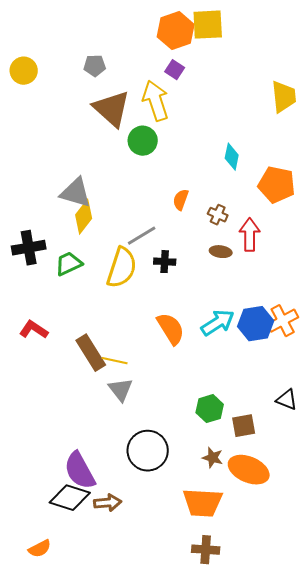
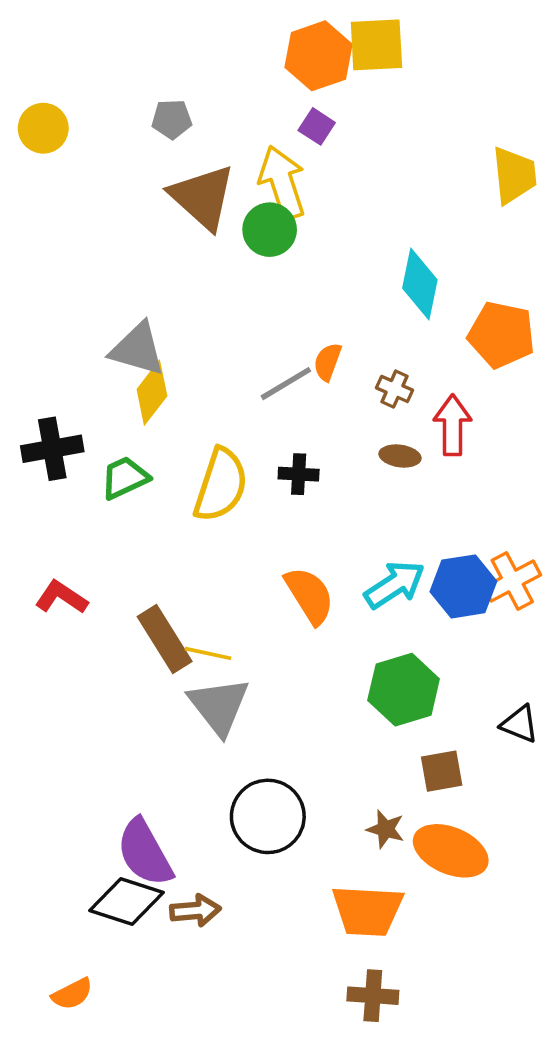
green circle: (143, 141) -> (270, 230), moved
cyan diamond: (232, 157) -> (420, 284), size x1.4
gray line: (142, 236) -> (286, 384), moved
gray triangle: (121, 390) -> (219, 706), size x1.4
green hexagon: (210, 409) -> (404, 690), moved, size x1.4

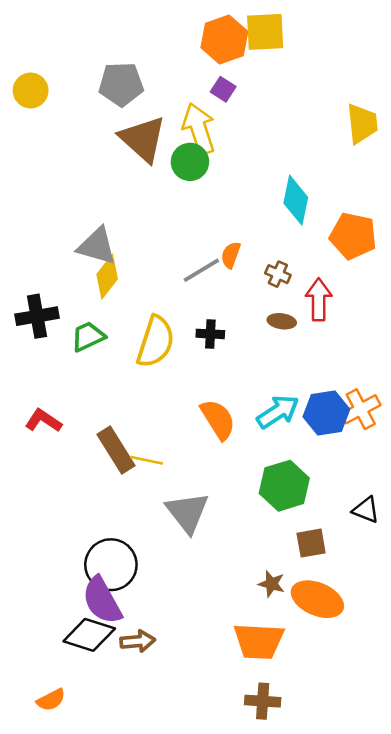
gray pentagon: (172, 119) -> (121, 84), size x1.6
gray triangle: (219, 706) -> (187, 512), moved
black circle: (268, 816) -> (111, 565), moved

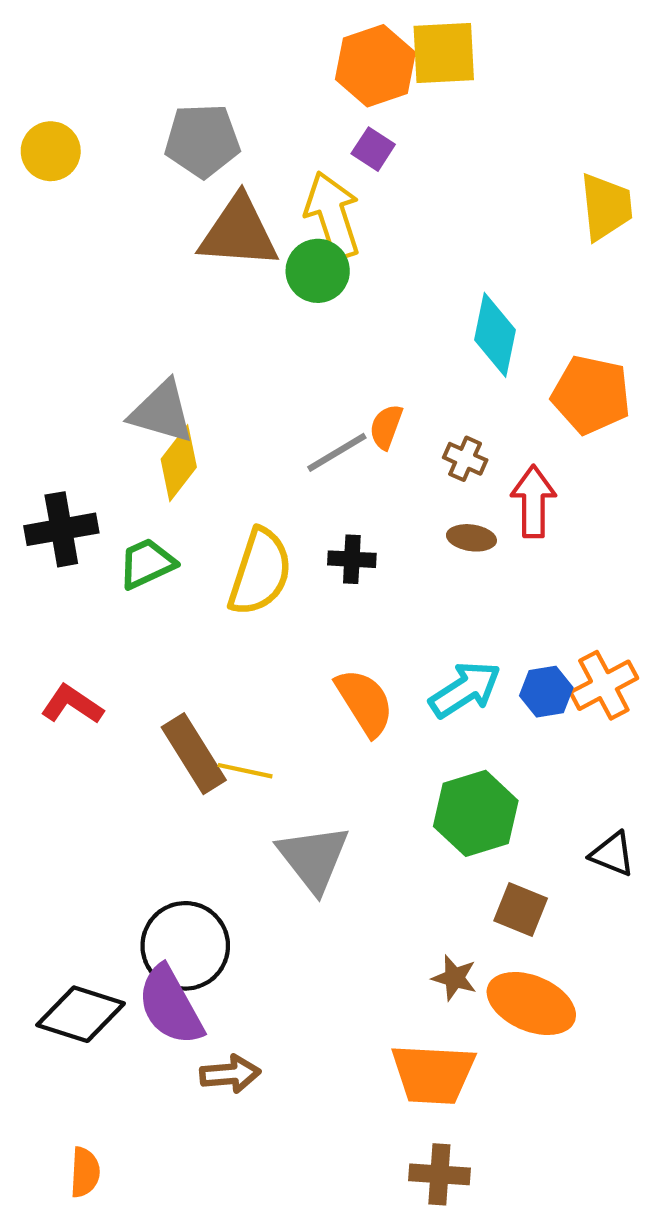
brown triangle: (143, 139) -> (239, 232), turned -38
blue hexagon: (326, 413) -> (546, 692), size x0.7
brown square: (311, 543) -> (521, 910), turned 32
black diamond: (89, 635) -> (81, 1014), moved
orange semicircle: (51, 700) -> (85, 1172), turned -60

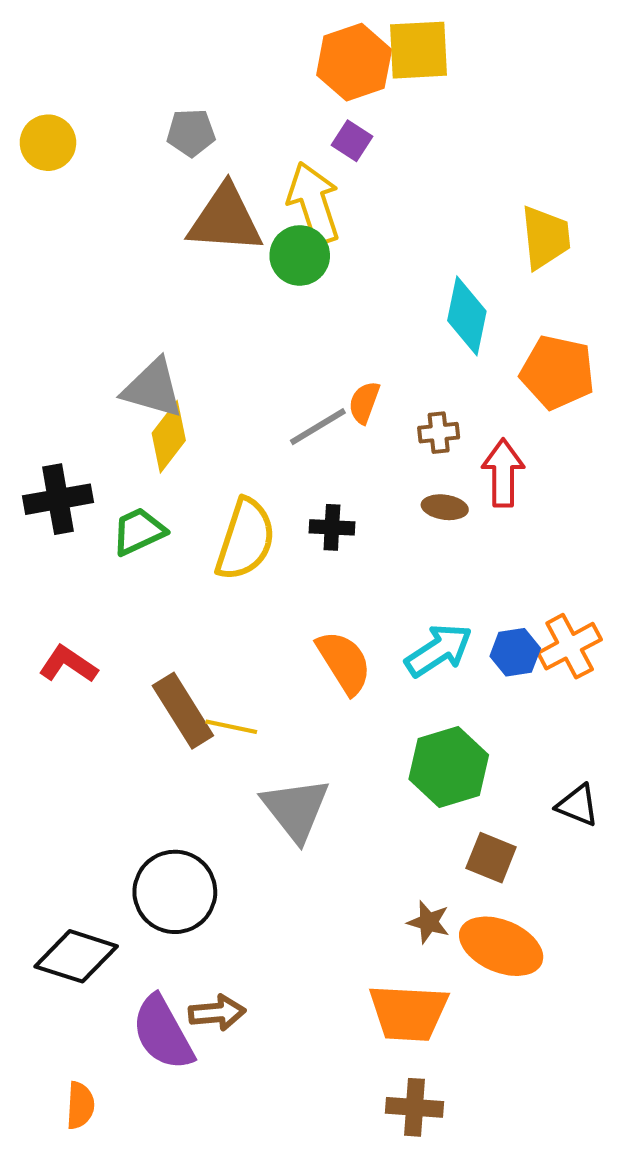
gray pentagon: (202, 141) -> (191, 133), size x0.7
yellow trapezoid: (606, 207) -> (545, 237), moved
brown cross: (465, 459) -> (439, 433), turned -30
purple semicircle: (170, 1006) -> (163, 1033), moved

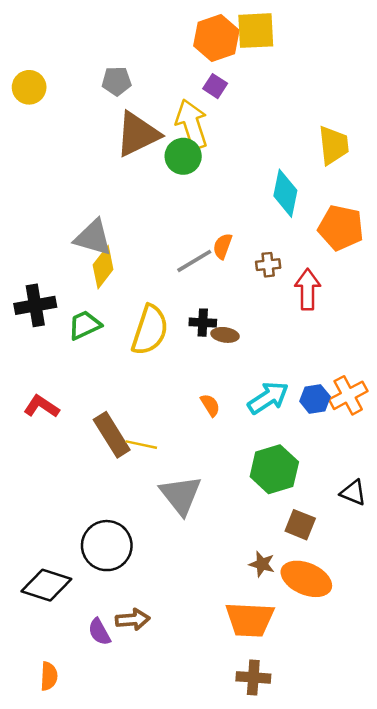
brown triangle: (225, 219) -> (138, 134), turned -30
brown ellipse: (445, 507) -> (225, 335), moved
orange semicircle: (344, 662) -> (210, 405), size x0.6
purple semicircle: (163, 1033) -> (99, 632), size x0.6

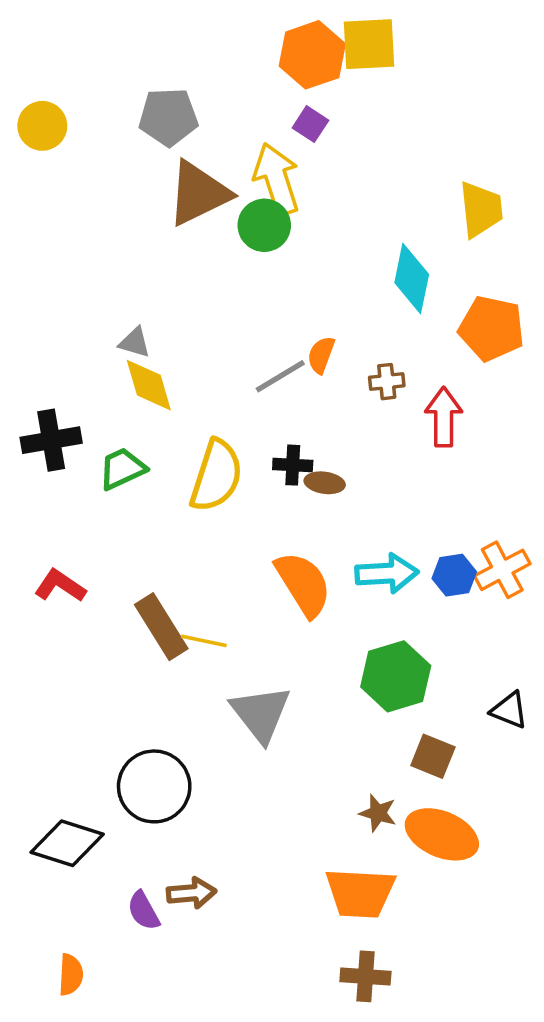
gray pentagon: (117, 81) -> (168, 117), size x1.4
gray triangle: (93, 238) -> (135, 342), size x0.6
yellow diamond: (103, 267) -> (149, 385), turned -54
cyan arrow: (268, 398) -> (387, 573), turned 30
orange semicircle: (210, 405) -> (303, 584), size x2.0

